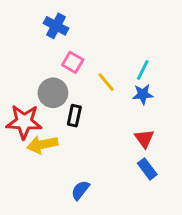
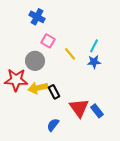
black rectangle: (74, 116) -> (54, 92), moved, turned -40
red triangle: (144, 138) -> (79, 108), moved, size x1.5
yellow arrow: (42, 145) -> (38, 88), moved

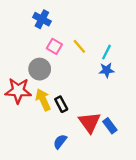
yellow line: (70, 54) -> (79, 46), moved
yellow arrow: (38, 88) -> (43, 100), turned 78

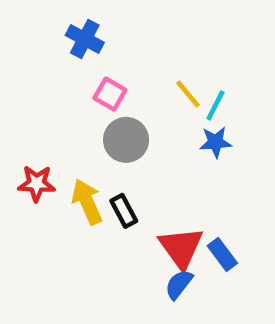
yellow line: (79, 46) -> (188, 94), moved
gray circle: (40, 69) -> (126, 140), moved
red star: (18, 91) -> (37, 183), size x0.7
blue semicircle: (60, 142) -> (179, 284), moved

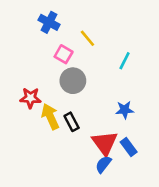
yellow line: (188, 94) -> (87, 38), moved
blue star: (215, 142) -> (125, 110), moved
red star: (37, 183) -> (30, 98), moved

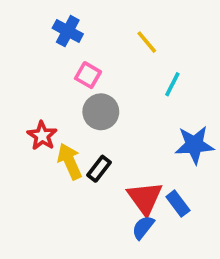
yellow line: (87, 38) -> (147, 42), moved
red star: (30, 98) -> (42, 136), turned 30
blue star: (125, 110) -> (194, 145), moved, size x1.5
black rectangle: (72, 122) -> (99, 169), turned 66

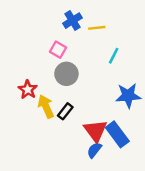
blue cross: (68, 31) -> (72, 21), moved, turned 30
yellow line: (147, 42) -> (97, 28), turned -56
blue rectangle: (178, 204) -> (117, 134), size x1.5

